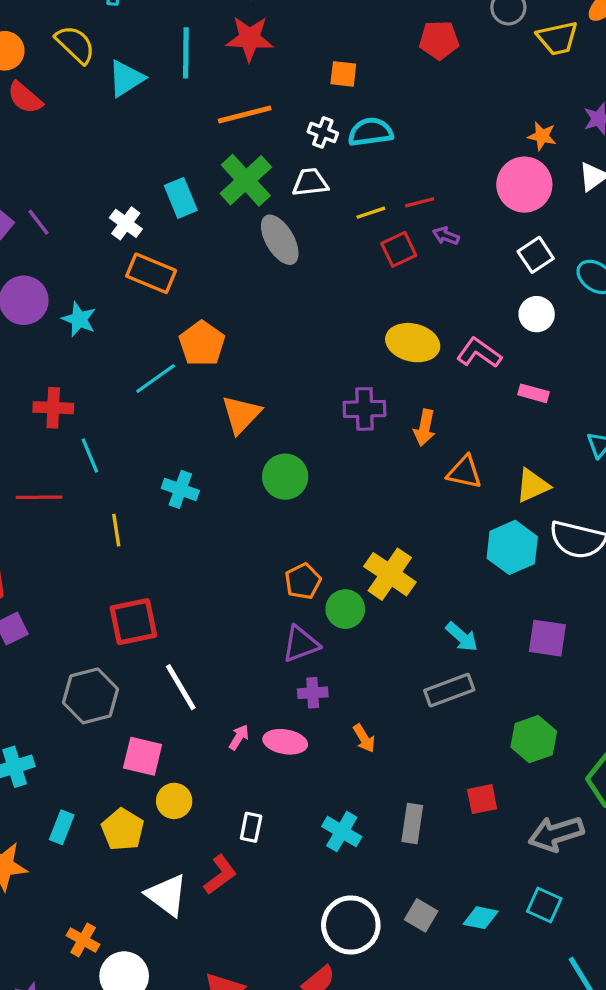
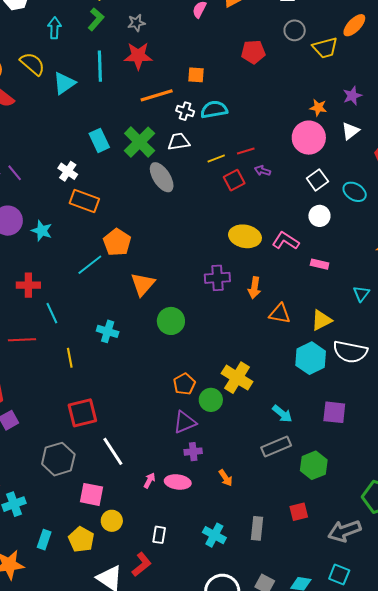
orange line: (245, 114) -> (157, 95), moved
cyan rectangle: (181, 198) -> (99, 140), moved
green hexagon: (534, 739) -> (314, 465), moved

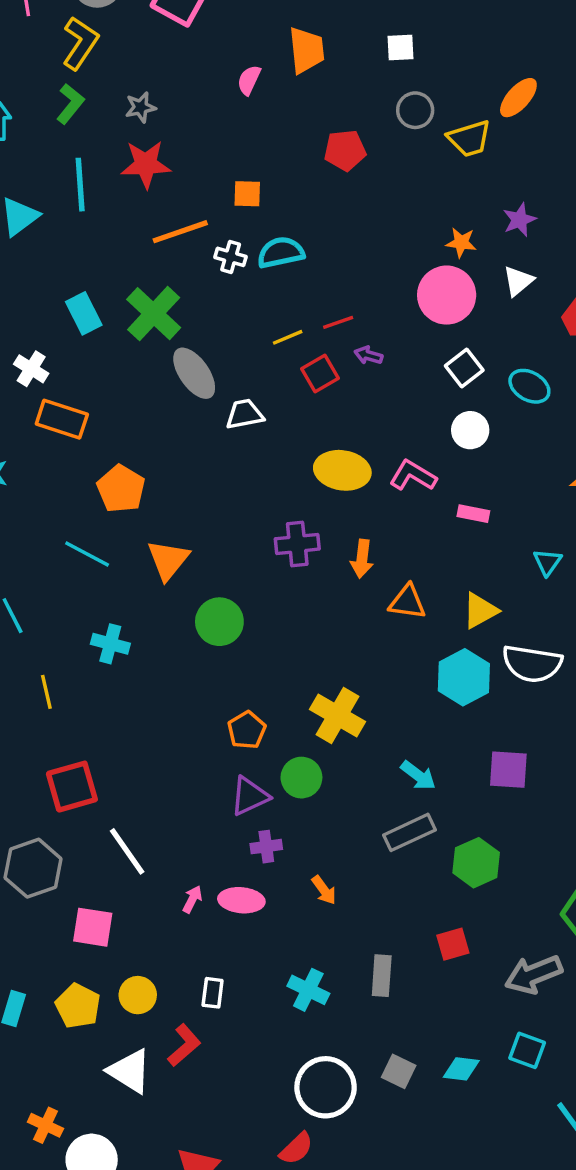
white trapezoid: (179, 142) -> (245, 414), moved
cyan line: (90, 265) -> (87, 554), moved, turned 68
green circle: (211, 400) -> (301, 778), moved
yellow circle: (112, 521) -> (138, 995), moved

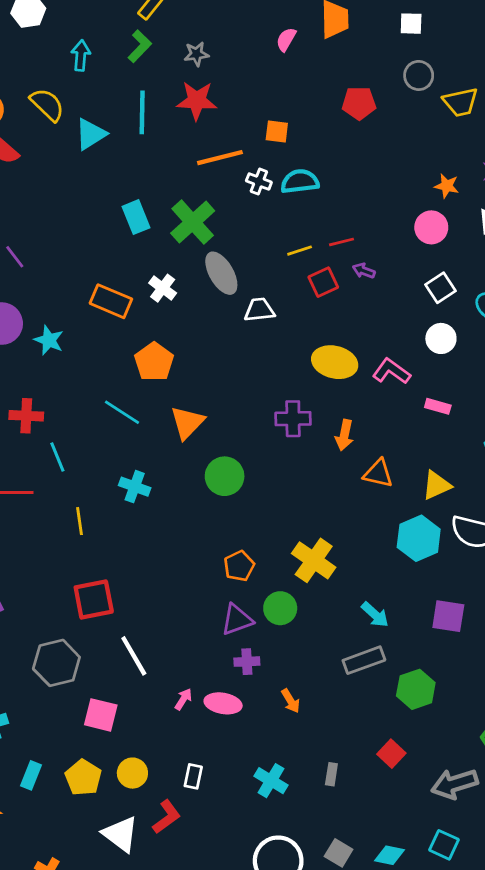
pink circle: (447, 295) -> (431, 227), size x0.7
white cross: (31, 369) -> (163, 288), moved
red square: (453, 944) -> (391, 754), turned -36
gray rectangle: (382, 976) -> (331, 774), size x0.7

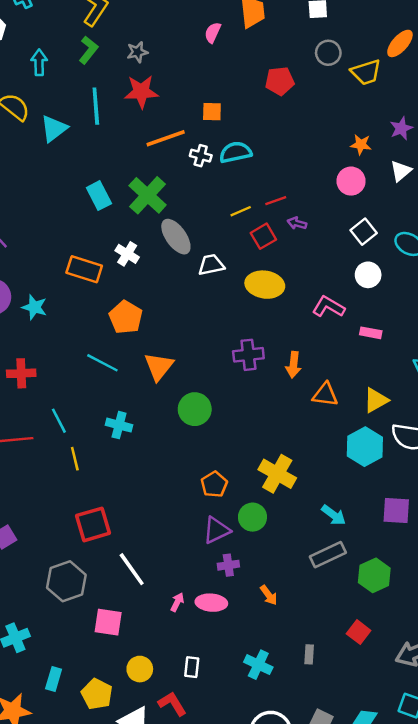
yellow ellipse: (335, 362) -> (265, 285), moved
cyan line: (57, 457) -> (59, 421), moved
yellow pentagon: (83, 778) -> (97, 694), moved
red L-shape: (167, 817) -> (172, 704), turned -80

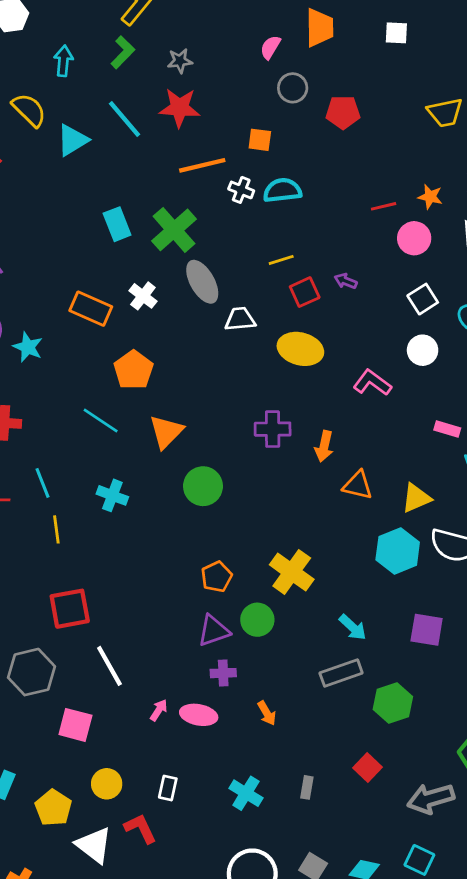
gray circle: (328, 53) -> (293, 88), moved
cyan line: (96, 106) -> (124, 119), turned -42
red line: (276, 201) -> (384, 206), moved
pink rectangle: (371, 333) -> (447, 429), moved

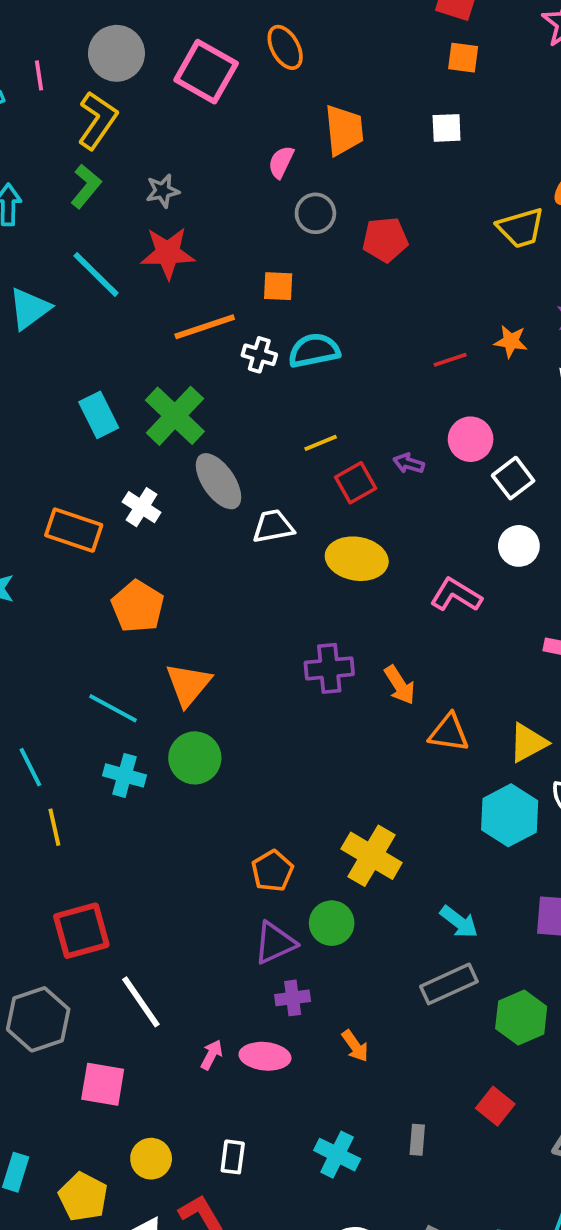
pink circle: (414, 238) -> (471, 439), moved
cyan line: (101, 421) -> (113, 708), moved
orange arrow: (324, 446) -> (400, 685), turned -40
green circle: (203, 486) -> (195, 758), moved

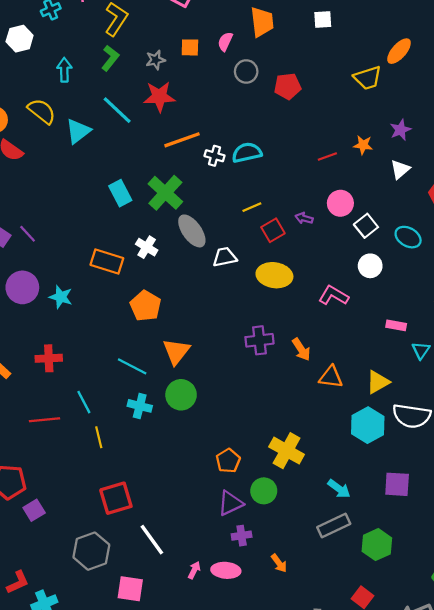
orange square: (278, 286) -> (190, 47), moved

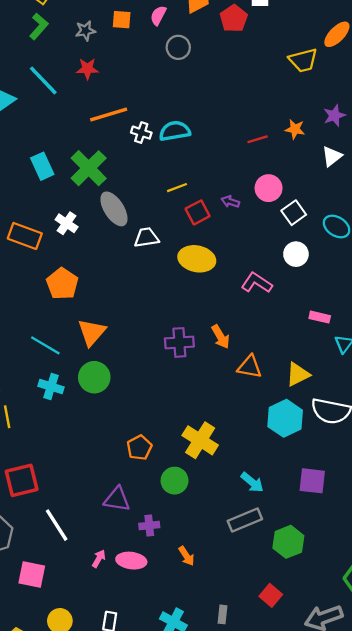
red pentagon: (288, 86) -> (234, 18), moved, turned -30
red star: (159, 97) -> (87, 69), size x0.7
purple cross: (259, 340) -> (179, 342), moved
purple triangle: (230, 503) -> (117, 499), moved, turned 32

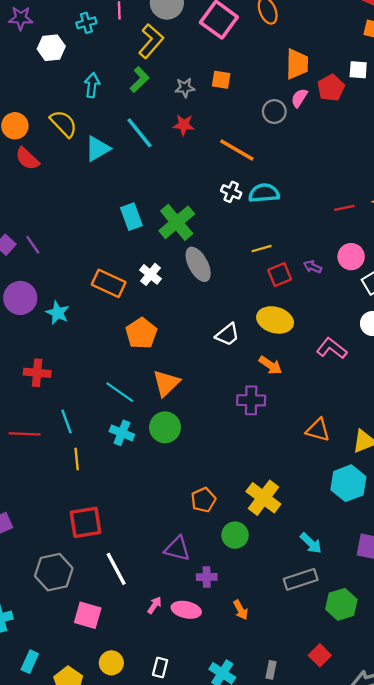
pink semicircle: (158, 15) -> (299, 98), moved
orange line: (109, 114) -> (237, 150), moved, turned 42
white trapezoid: (146, 238) -> (227, 335), moved, turned 145
orange arrow: (221, 337) -> (270, 365), moved, turned -30

